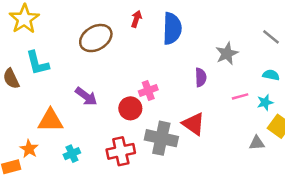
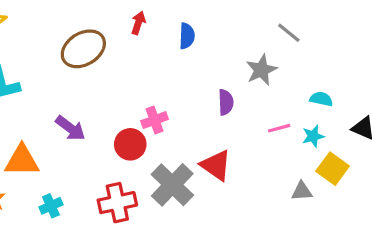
blue semicircle: (172, 28) -> (187, 36), size x0.6
gray line: (271, 37) -> (289, 33), moved
gray cross: (161, 138) -> (172, 185), turned 32

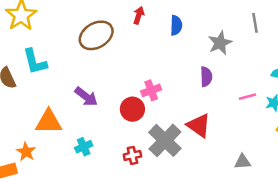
gray line: (289, 33) -> (255, 23), turned 42
gray star: (261, 70) -> (220, 43), moved
gray triangle: (302, 191) -> (243, 162), moved
red cross: (117, 203) -> (132, 155), moved, size x0.6
cyan cross: (51, 206) -> (84, 147), moved

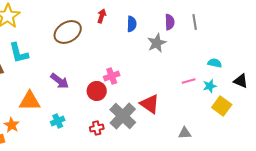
gray star: (220, 43) -> (157, 43), moved
purple semicircle: (206, 77) -> (170, 22), moved

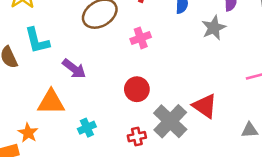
pink cross: (112, 76) -> (141, 38), moved
purple arrow: (60, 81) -> (74, 69), moved
gray triangle: (185, 133) -> (250, 130), moved

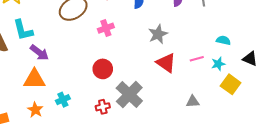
gray star: (214, 28) -> (158, 34), moved
purple arrow: (74, 69) -> (39, 53), moved
red triangle: (205, 106) -> (166, 63), moved
orange star: (28, 133) -> (35, 110), moved

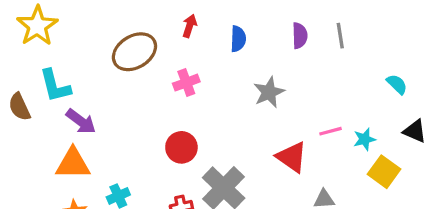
cyan semicircle: (223, 40) -> (397, 84), moved, turned 32
red triangle: (166, 63) -> (292, 157), moved

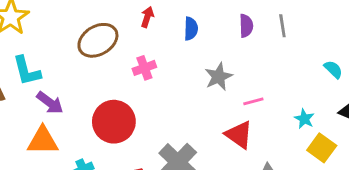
pink line: (331, 131) -> (253, 101), moved
cyan star: (365, 139) -> (304, 119), turned -30
red circle: (181, 147) -> (114, 122), moved, size x1.5

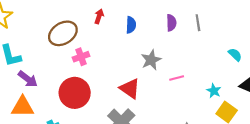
pink cross: (144, 68) -> (81, 57), moved
red triangle: (239, 135) -> (130, 89), moved

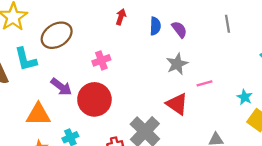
purple semicircle: (171, 23) -> (179, 29), moved, turned -35
brown ellipse: (63, 33) -> (57, 35), moved
purple arrow: (28, 79) -> (61, 87), moved
red triangle: (130, 89) -> (177, 104), moved

